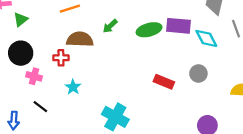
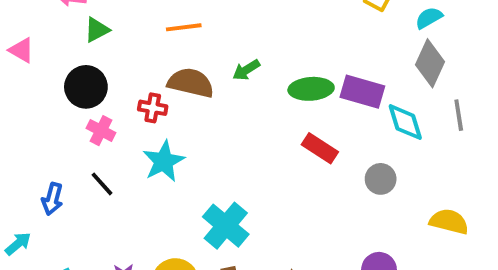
red rectangle: (164, 82) -> (320, 148), moved
cyan star: (73, 87) -> (164, 161), size x1.5

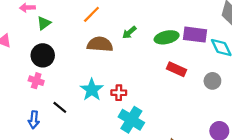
orange line: (184, 27) -> (91, 14), turned -30
red cross: (153, 108) -> (119, 93), moved
pink cross: (101, 131) -> (36, 81), moved

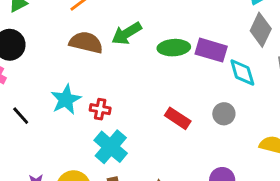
green arrow: (129, 32) -> (127, 33), size x1.5
red rectangle: (177, 69) -> (178, 118), moved

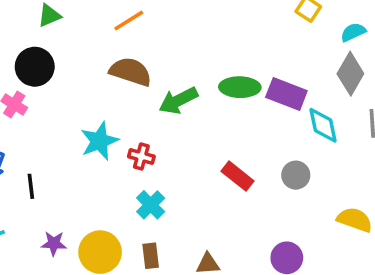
green arrow: (127, 33) -> (178, 100), moved
black line: (21, 116) -> (31, 186), moved, turned 30
cyan cross: (111, 147) -> (151, 205), size x0.7

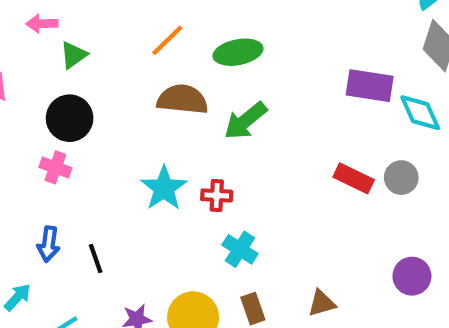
green ellipse: (240, 87) -> (238, 52), moved
red rectangle: (237, 176) -> (354, 178), moved

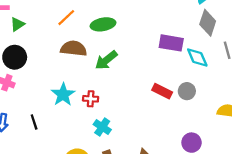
black line: (96, 258) -> (34, 122), moved

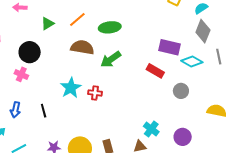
green triangle: (17, 24) -> (48, 24), moved
cyan diamond: (197, 58) -> (192, 62), turned -40
red rectangle: (162, 91) -> (155, 71), moved
cyan cross: (102, 127) -> (151, 129), moved

